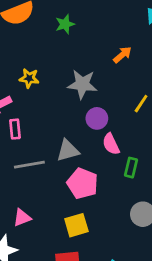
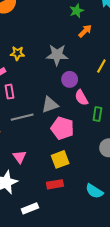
green star: (65, 24) -> (77, 11), moved
pink triangle: (22, 218) -> (19, 157), turned -40

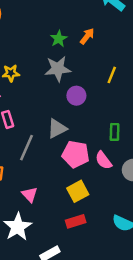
green star: (77, 11) -> (59, 39), moved
pink semicircle: (81, 98) -> (104, 160), moved
gray line: (22, 117) -> (26, 148), turned -45

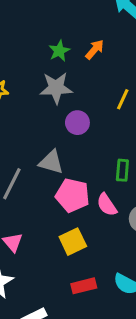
gray triangle: (57, 129) -> (51, 162), turned 40
red rectangle: (76, 221) -> (84, 286), moved

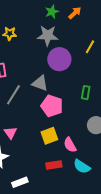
purple circle: (77, 123) -> (59, 59), size x1.5
pink semicircle: (107, 205) -> (70, 145), moved

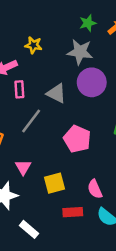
gray triangle: (40, 83) -> (56, 93), moved
yellow square: (49, 136) -> (55, 183), moved
white rectangle: (20, 182) -> (29, 229), turned 56

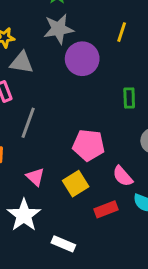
gray triangle: (56, 93) -> (22, 63), moved
pink pentagon: (77, 139) -> (89, 145), moved

